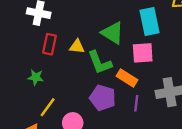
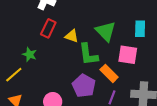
cyan rectangle: (150, 22) -> (140, 29), size x0.7
yellow line: (48, 107) -> (14, 75), moved

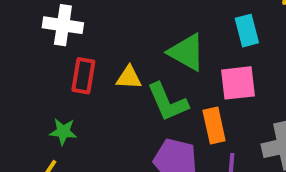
orange rectangle: (109, 73) -> (214, 125), turned 48

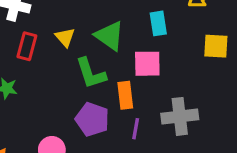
yellow triangle: (129, 78) -> (65, 37), moved, turned 40

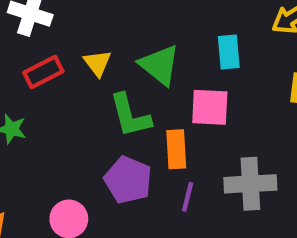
red rectangle: (27, 46) -> (43, 72), turned 44

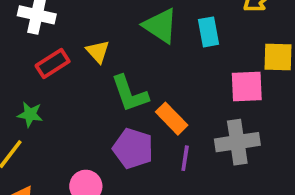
green triangle: (160, 65) -> (160, 26), moved
pink square: (210, 107) -> (247, 86), moved
orange rectangle: (176, 149) -> (172, 119), turned -36

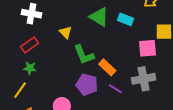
cyan rectangle: (209, 32) -> (126, 19), turned -56
red rectangle: (53, 63) -> (30, 45), moved
purple line: (185, 158) -> (115, 89), turned -64

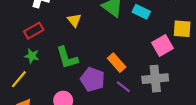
pink square: (148, 48) -> (163, 46), turned -30
green L-shape: (84, 55) -> (67, 58), moved

